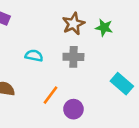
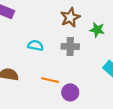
green star: (104, 28) -> (97, 30), moved
orange line: (51, 95) -> (50, 80), turned 66

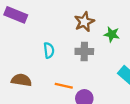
cyan semicircle: (35, 45) -> (49, 50), turned 72

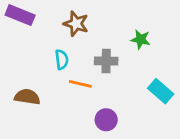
brown star: (84, 22) -> (76, 24), moved, turned -30
orange line: (64, 86) -> (80, 84), moved

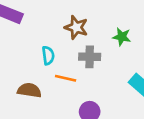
brown star: (76, 24) -> (76, 27), moved
brown semicircle: (27, 97) -> (29, 90), moved

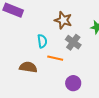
gray cross: (90, 57) -> (73, 42), turned 35

